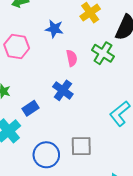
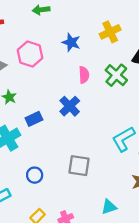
blue circle: (46, 155) -> (35, 175), moved, size x0.6

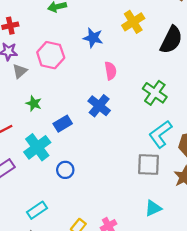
green cross: (116, 75) -> (155, 93), moved
gray square: (79, 166) -> (148, 164), moved
blue circle: (35, 175) -> (65, 170), moved

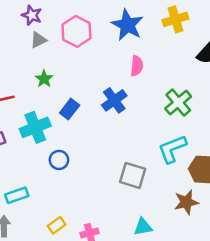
blue star: (93, 38) -> (127, 25), size x1.4
blue rectangle: (63, 124) -> (70, 109), turned -36
gray square: (148, 164) -> (133, 175), moved

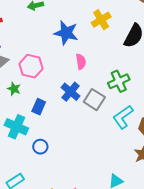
pink hexagon: (76, 31) -> (31, 66), moved
green cross: (178, 102) -> (119, 81), turned 30
cyan cross: (35, 127) -> (16, 127), turned -30
gray square: (133, 175) -> (94, 100), moved, turned 30

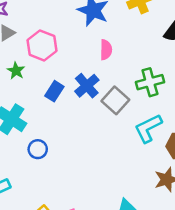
blue rectangle: (39, 107) -> (54, 91), moved

